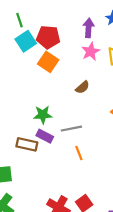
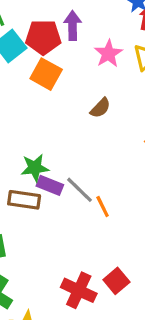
purple arrow: (89, 28) -> (73, 26), moved
green star: (43, 115) -> (35, 168), moved
gray line: (71, 129) -> (80, 190), moved, turned 60

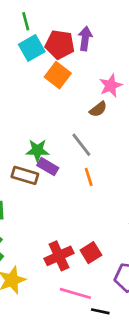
pink star: (108, 54) -> (111, 86), moved
gray line: (80, 190) -> (81, 145), moved
orange line: (103, 206) -> (89, 177), moved
red cross: (79, 290) -> (59, 256), turned 32

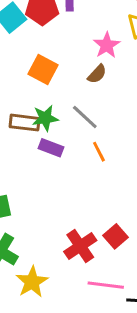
orange square: (58, 75) -> (43, 70), moved
green star: (37, 150) -> (45, 118), moved
brown rectangle: (25, 175) -> (25, 123), moved

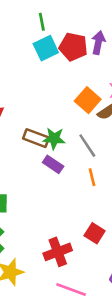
orange square: (43, 70) -> (88, 100), moved
red square: (116, 236) -> (95, 233), moved, turned -30

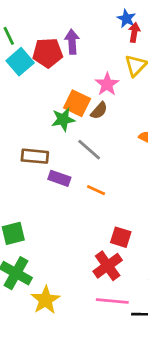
green star: (54, 139) -> (63, 119), moved
orange line: (92, 177) -> (96, 190), moved, turned -36
red cross: (58, 252) -> (108, 266), moved

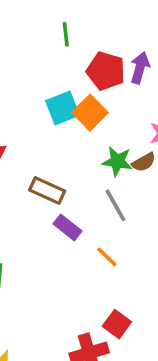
cyan square: (20, 62) -> (62, 108), moved
orange square: (77, 103) -> (90, 113), moved
green star: (63, 119) -> (117, 161), moved

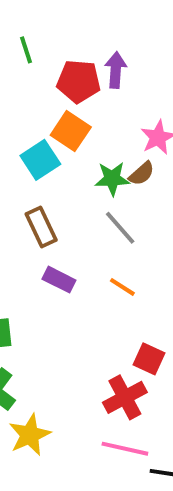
cyan square: (62, 108) -> (40, 160), moved
brown rectangle: (47, 190) -> (41, 227), turned 52
purple rectangle: (67, 227) -> (59, 280), moved

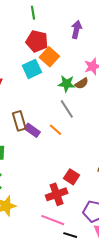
red pentagon: (79, 81) -> (37, 41), moved
brown rectangle: (41, 227) -> (19, 121), moved
orange line: (122, 287) -> (55, 130), moved

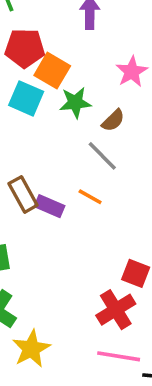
cyan square: (32, 69) -> (26, 98), turned -30
brown semicircle: (82, 83) -> (113, 120), moved
green star: (67, 84) -> (75, 103), moved

